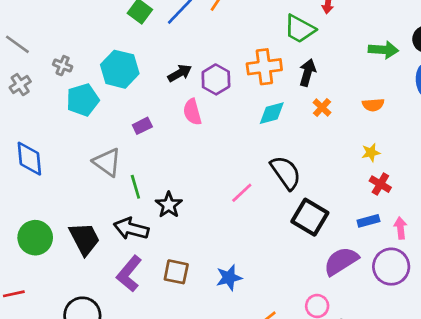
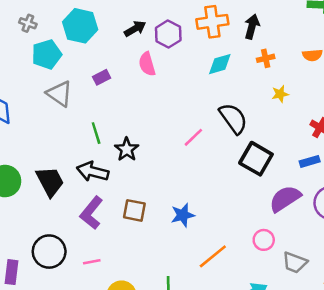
orange cross: (322, 107) -> (266, 58), turned 35
yellow star: (371, 153) -> (280, 94), moved
gray triangle: (107, 162) -> (59, 94), moved

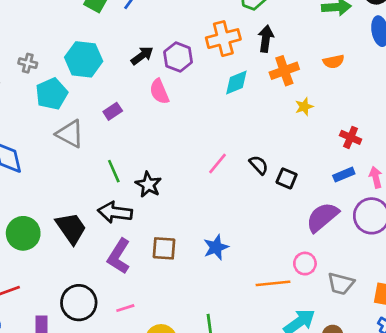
orange cross: (266, 58) -> (284, 71), size x1.5
black semicircle: (233, 118) -> (259, 165), moved, size x0.6
black square: (256, 159) -> (287, 178), size x0.6
orange line: (213, 256) -> (273, 283), moved, turned 40

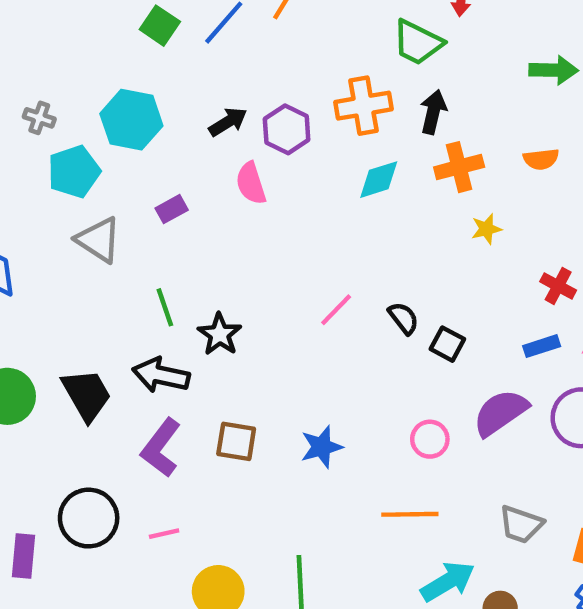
pink circle: (305, 264) -> (430, 439), moved

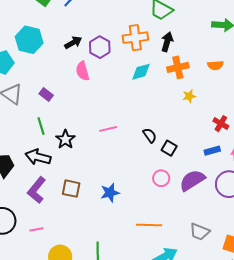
purple rectangle: (172, 209) -> (46, 94), moved, turned 64
pink line: (336, 310) -> (108, 129), moved, turned 30
pink circle: (430, 439) -> (161, 178), moved

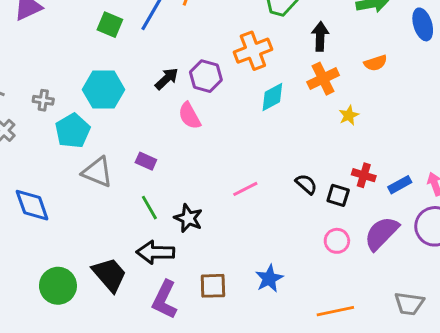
black arrow: (167, 42) -> (320, 36), moved
red cross: (221, 124) -> (364, 175), moved

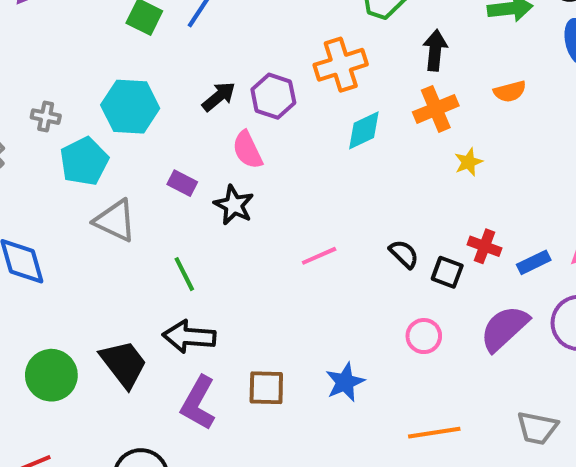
purple rectangle: (146, 161) -> (182, 183), moved
black star: (188, 218) -> (234, 205), moved
pink circle: (337, 241) -> (424, 336), moved

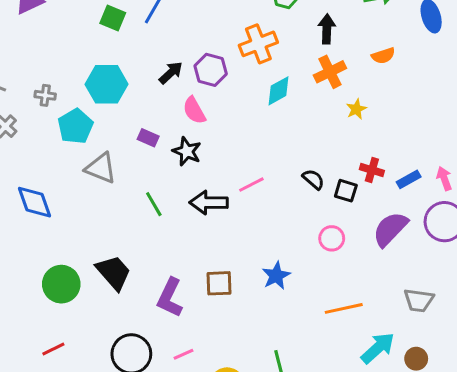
black arrow: (189, 337) -> (209, 203), moved

